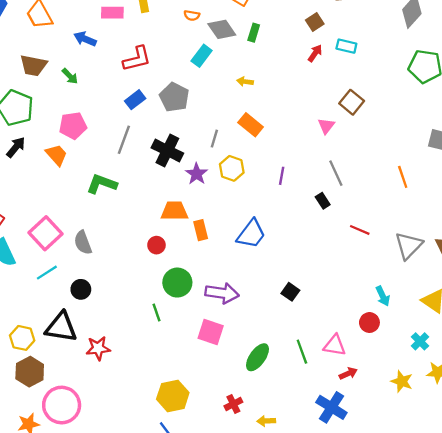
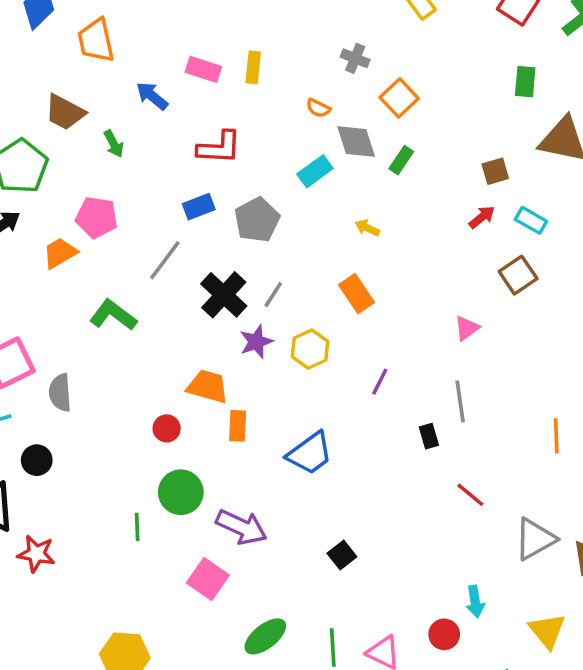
brown square: (352, 102) -> (518, 275), moved
gray line: (214, 139) -> (273, 295), moved
orange trapezoid: (57, 155) -> (60, 253), turned -95

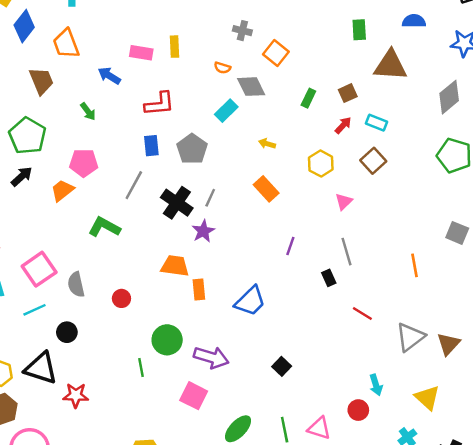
brown trapezoid: (65, 112) -> (41, 81), moved, turned -132
green rectangle: (401, 160) -> (308, 98), moved
blue rectangle: (199, 207) -> (151, 146), turned -66
yellow hexagon: (310, 349) -> (321, 164), moved
red circle: (167, 428) -> (121, 298), moved

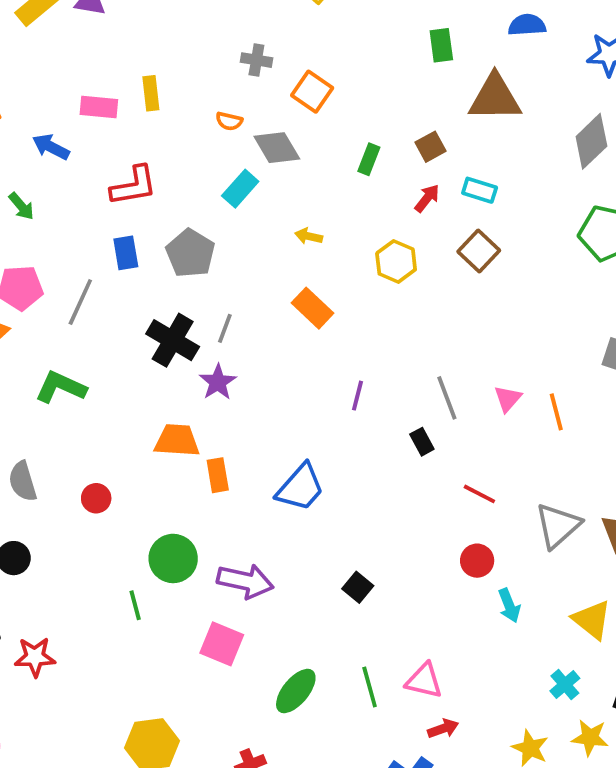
gray line: (134, 185) -> (80, 302), moved
pink triangle: (344, 202) -> (508, 399), moved
red circle: (358, 410) -> (477, 561), moved

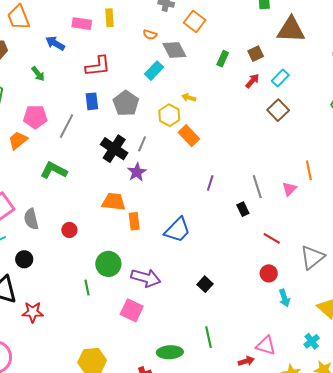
cyan rectangle: (480, 190) -> (280, 78), turned -66
yellow hexagon: (396, 261) -> (169, 115), moved
orange line: (556, 412) -> (309, 170), moved
pink triangle: (424, 681) -> (266, 346), moved
green ellipse: (296, 691) -> (170, 352), moved, turned 45

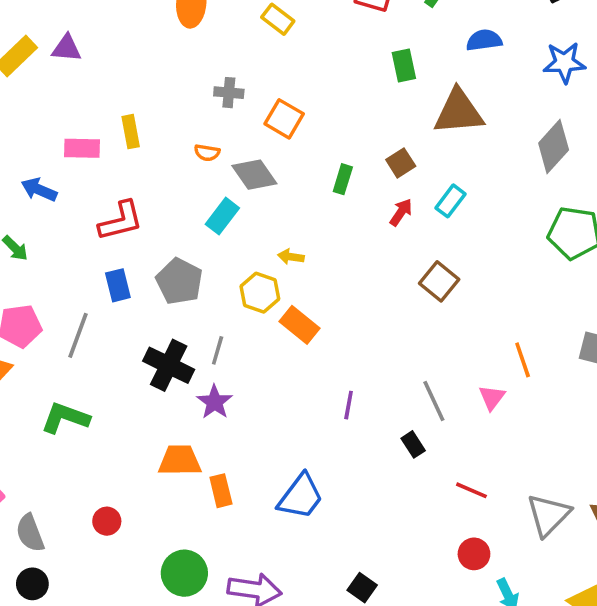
brown square: (278, 110) -> (439, 281), moved
gray semicircle: (31, 219) -> (30, 533), moved

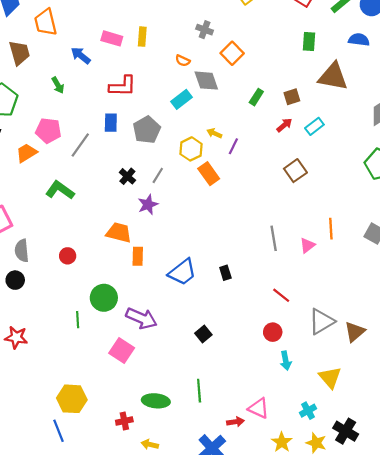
black cross: (169, 365) -> (127, 176), size x0.6
purple line: (349, 405) -> (233, 146), moved
black rectangle: (413, 444) -> (225, 273), moved

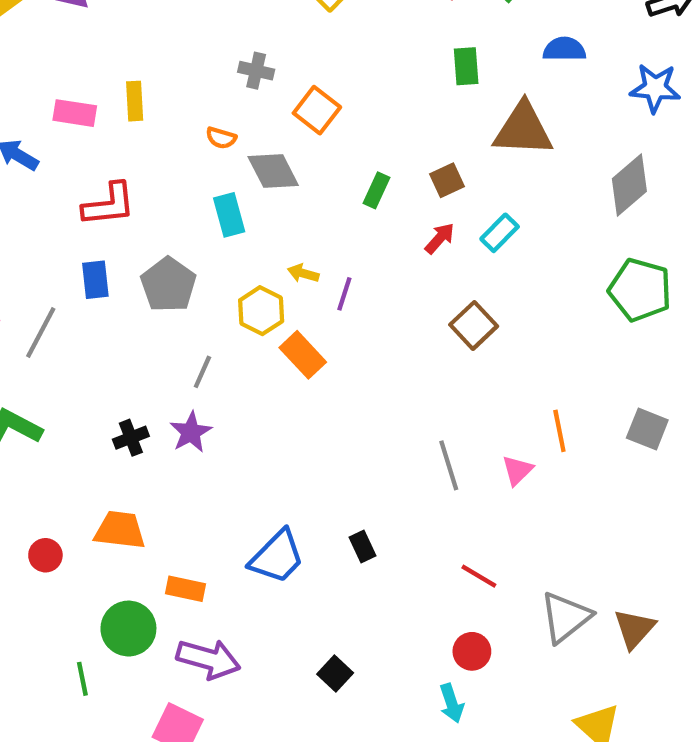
cyan rectangle: (182, 99) -> (229, 215), turned -60
black cross: (127, 176) -> (131, 438), moved, turned 35
orange trapezoid: (119, 233) -> (120, 530), moved
orange rectangle: (138, 256) -> (185, 589), moved, turned -72
cyan arrow: (286, 361) -> (452, 703), moved

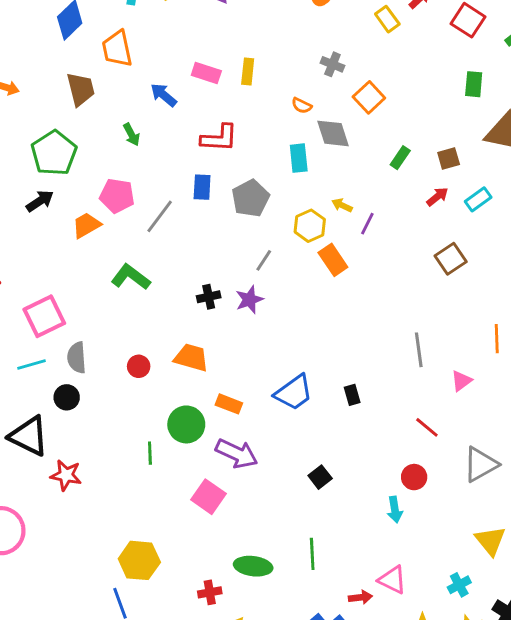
pink triangle: (517, 470) -> (461, 381), moved

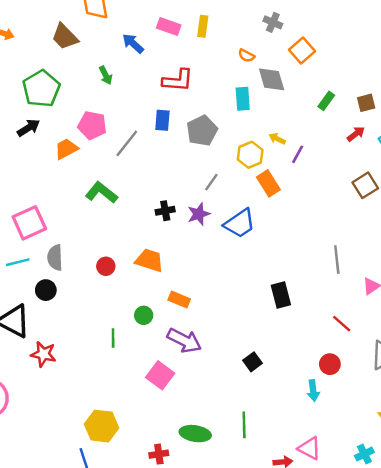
brown trapezoid: (81, 89) -> (65, 37), turned 148
blue trapezoid: (294, 393) -> (240, 223), moved
black rectangle: (352, 395) -> (281, 295), size x1.5
green circle: (186, 424) -> (144, 315), size x0.6

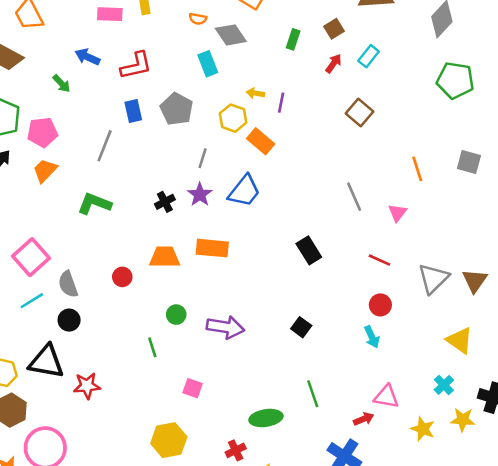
blue arrow: (133, 43) -> (87, 57), moved
pink pentagon: (92, 125) -> (42, 132), moved
orange rectangle: (179, 299) -> (212, 248), moved, size x1.4
pink square: (160, 375) -> (193, 388), moved, size x0.7

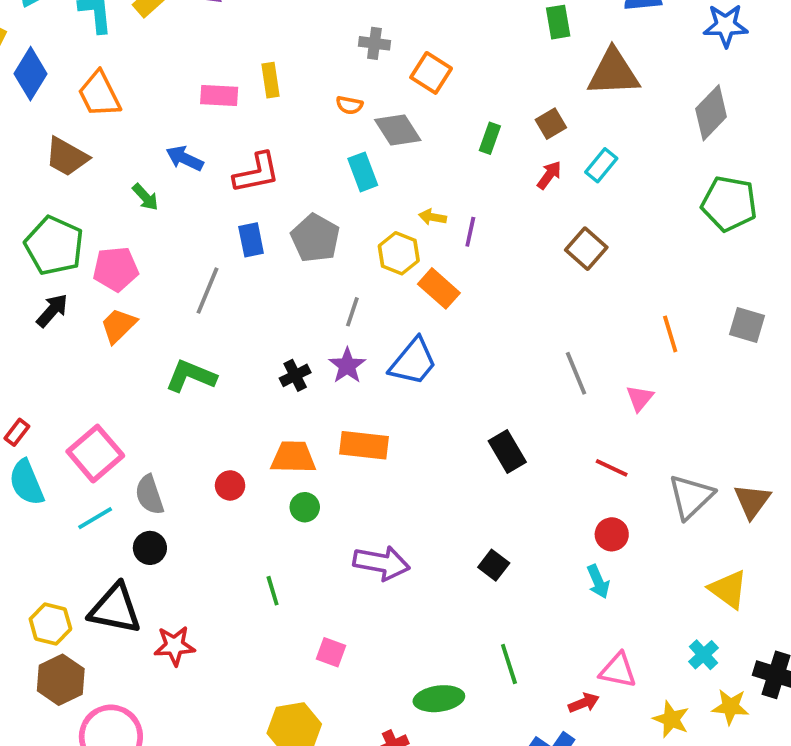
green circle: (176, 315) -> (305, 507), moved

